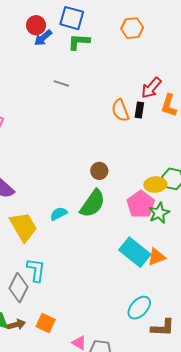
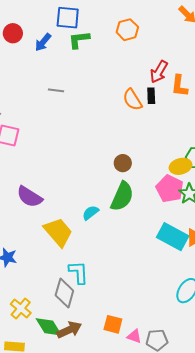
red circle: (36, 25) -> (13, 33), moved
orange hexagon: (132, 28) -> (127, 30), moved
gray line: (61, 83) -> (56, 90), moved
orange square: (46, 323) -> (113, 324), moved
brown arrow: (16, 325) -> (69, 330), size x1.4

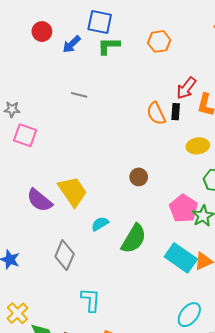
yellow ellipse: (181, 166) -> (198, 146), moved
green semicircle: (122, 196) -> (134, 239), moved
yellow trapezoid: (58, 232) -> (73, 191), moved
cyan L-shape: (78, 272) -> (91, 300), moved
gray diamond: (64, 293) -> (65, 255), moved

